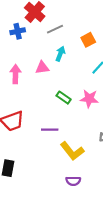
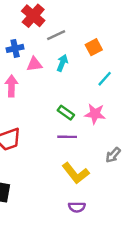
blue cross: (18, 31) -> (15, 48), moved
pink triangle: (42, 68) -> (34, 64), moved
purple line: (50, 130) -> (67, 137), moved

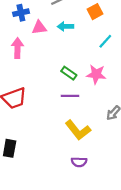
cyan arrow: (62, 63) -> (65, 26), turned -112

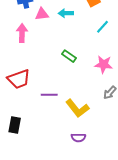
pink star: (96, 74) -> (103, 64), moved
purple line: (70, 96) -> (49, 95), moved

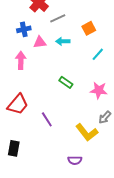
red trapezoid: (19, 79) -> (18, 104), turned -30
purple line: (49, 95) -> (47, 119), turned 56
yellow L-shape: (77, 108) -> (87, 132), moved

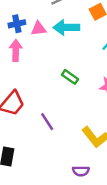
blue cross: (24, 29) -> (17, 24), moved
cyan arrow: (63, 41) -> (66, 27), size x1.5

